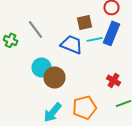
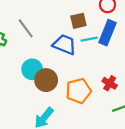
orange pentagon: (84, 107) -> (78, 91), moved

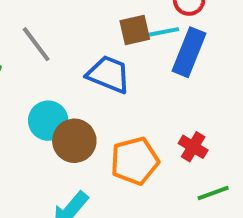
cyan line: (89, 39) -> (163, 32), moved

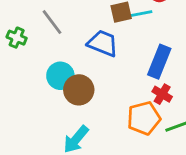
blue rectangle: (189, 52) -> (159, 62), moved
orange pentagon: (135, 161) -> (144, 118), moved

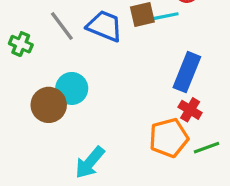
blue trapezoid: (103, 43) -> (105, 26), moved
brown circle: (79, 90) -> (49, 105), moved

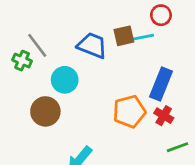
gray line: (62, 26) -> (37, 45), moved
cyan circle: (72, 88) -> (65, 80), moved
orange pentagon: (169, 138) -> (129, 111), moved

